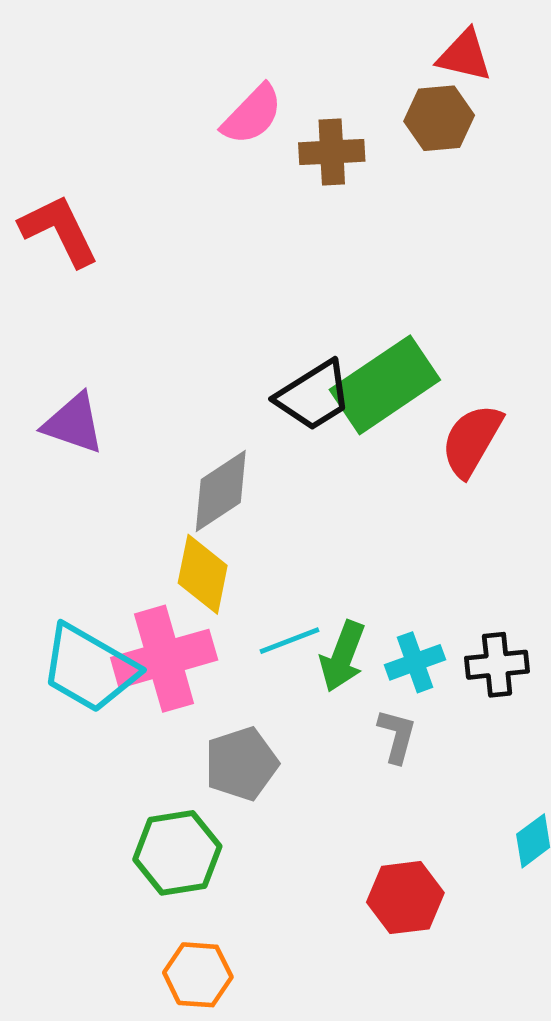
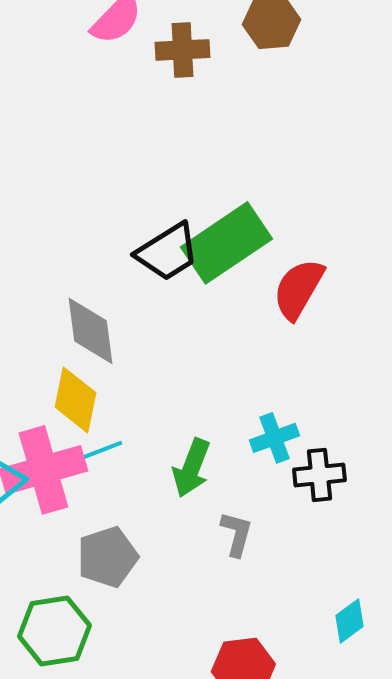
gray diamond: (221, 491) -> (90, 331), turned -64
cyan line: (290, 641) -> (97, 452), moved
cyan cross: (415, 662) -> (274, 438), moved

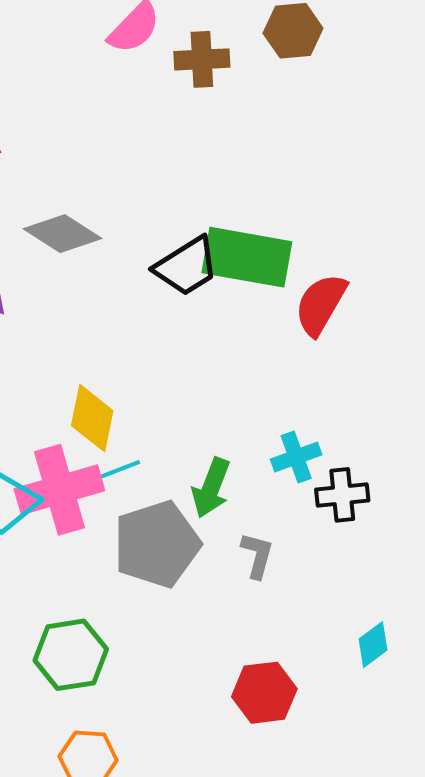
green rectangle: (226, 243) -> (247, 257), turned 44
gray diamond: (90, 331) -> (62, 234), moved, turned -50
gray pentagon: (107, 557) -> (157, 544), moved, size x1.4

